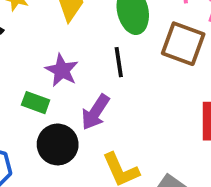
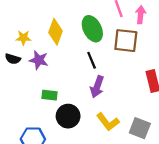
purple star: (62, 70) -> (39, 60), moved
purple arrow: (95, 112) -> (97, 87), moved

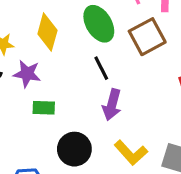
brown square: (126, 41) -> (147, 37), turned -30
green rectangle: (49, 95) -> (44, 108), moved

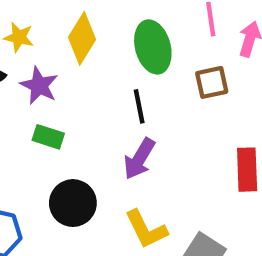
brown square: (147, 37) -> (212, 82), size x0.7

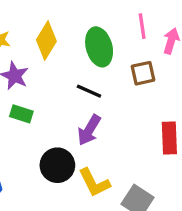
black line: (139, 106) -> (89, 91), turned -55
black circle: (73, 203) -> (57, 165), moved

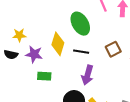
yellow diamond: (46, 41) -> (58, 44), moved
brown square: (143, 73) -> (113, 49), moved

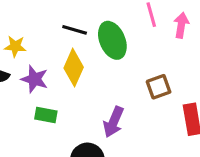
black line: (81, 52) -> (75, 30), moved

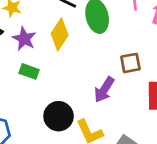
purple arrow: (114, 122) -> (104, 90), moved

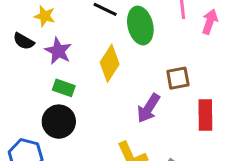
yellow diamond: (60, 34) -> (110, 63), moved
black circle: (59, 116) -> (59, 122), moved

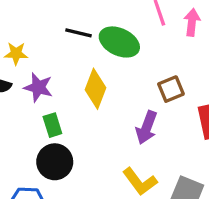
green ellipse: (140, 26) -> (119, 42), turned -39
green rectangle: (64, 88) -> (52, 125), turned 65

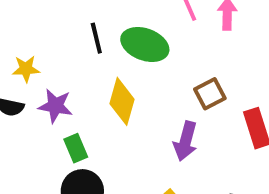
black line: (78, 33) -> (96, 38), turned 68

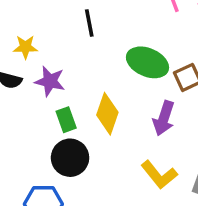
green ellipse: (145, 44) -> (147, 62), moved
yellow diamond: (122, 101) -> (107, 114), moved

